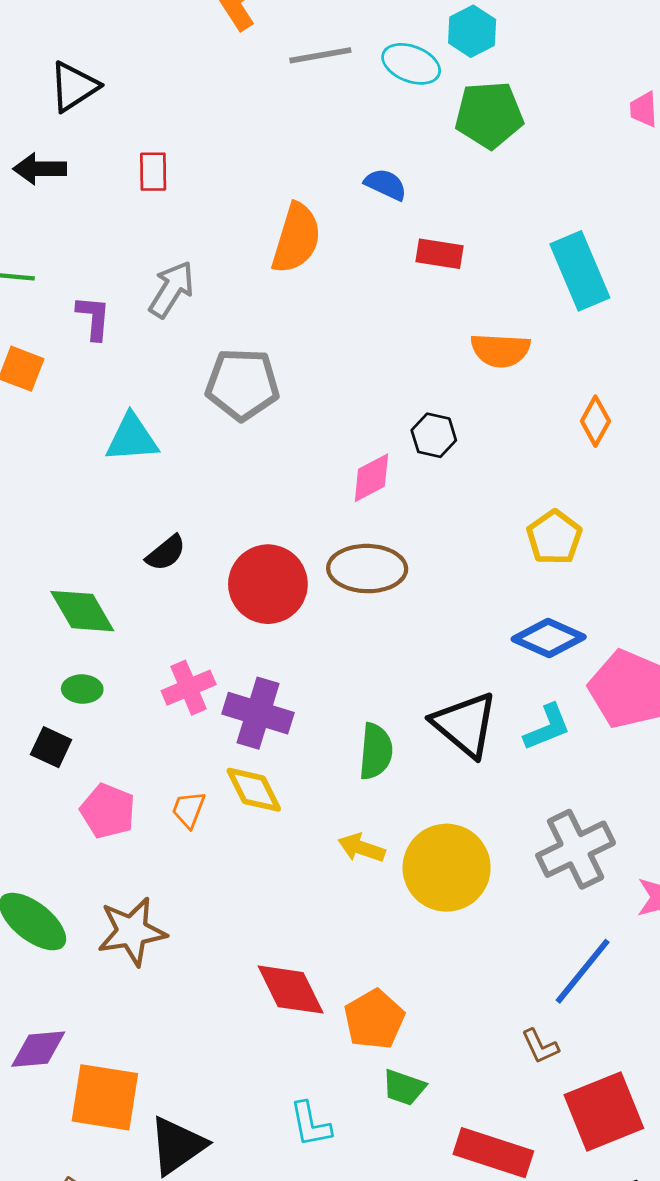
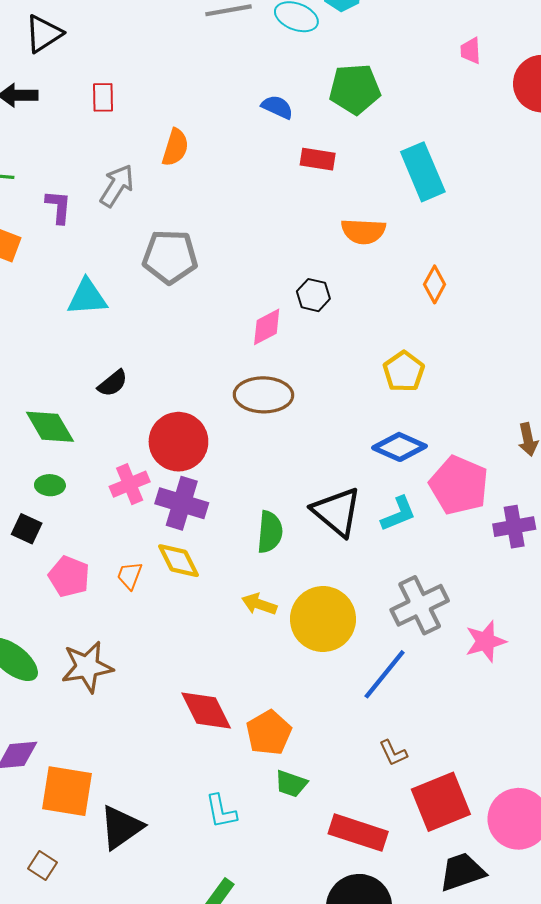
green pentagon: (489, 115) -> (355, 89), moved
orange semicircle: (296, 238) -> (175, 147), moved, size x0.7
red circle: (268, 584) -> (178, 442), moved
blue line: (583, 971) -> (385, 674), moved

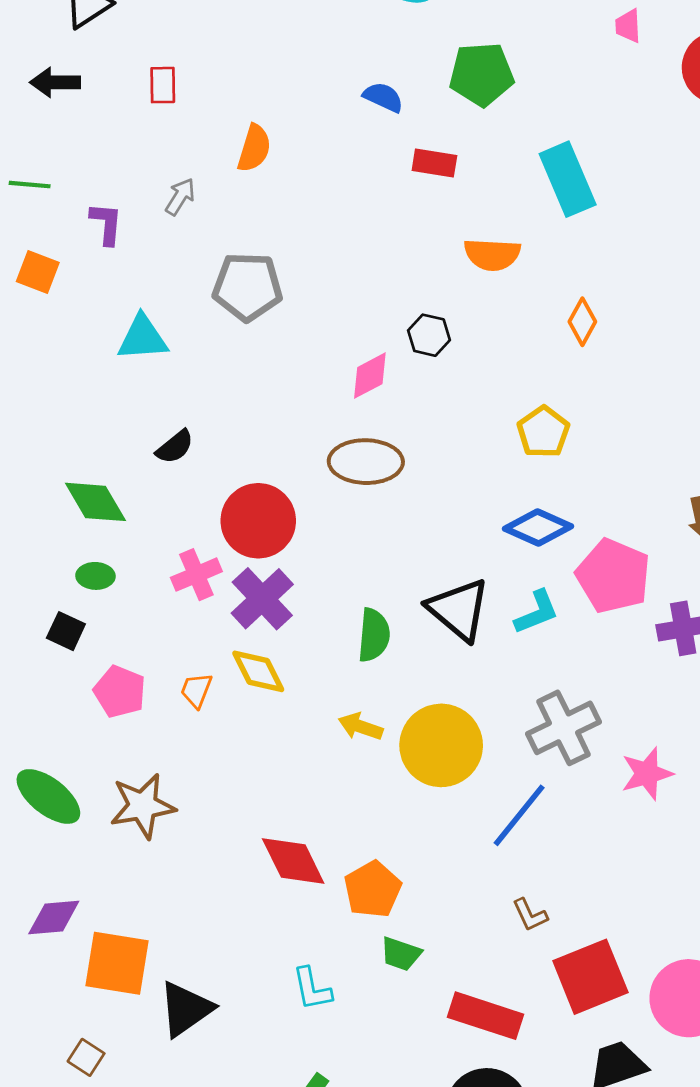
gray arrow: (117, 186) -> (180, 197), size x0.7
purple cross: (182, 503) -> (262, 599), turned 30

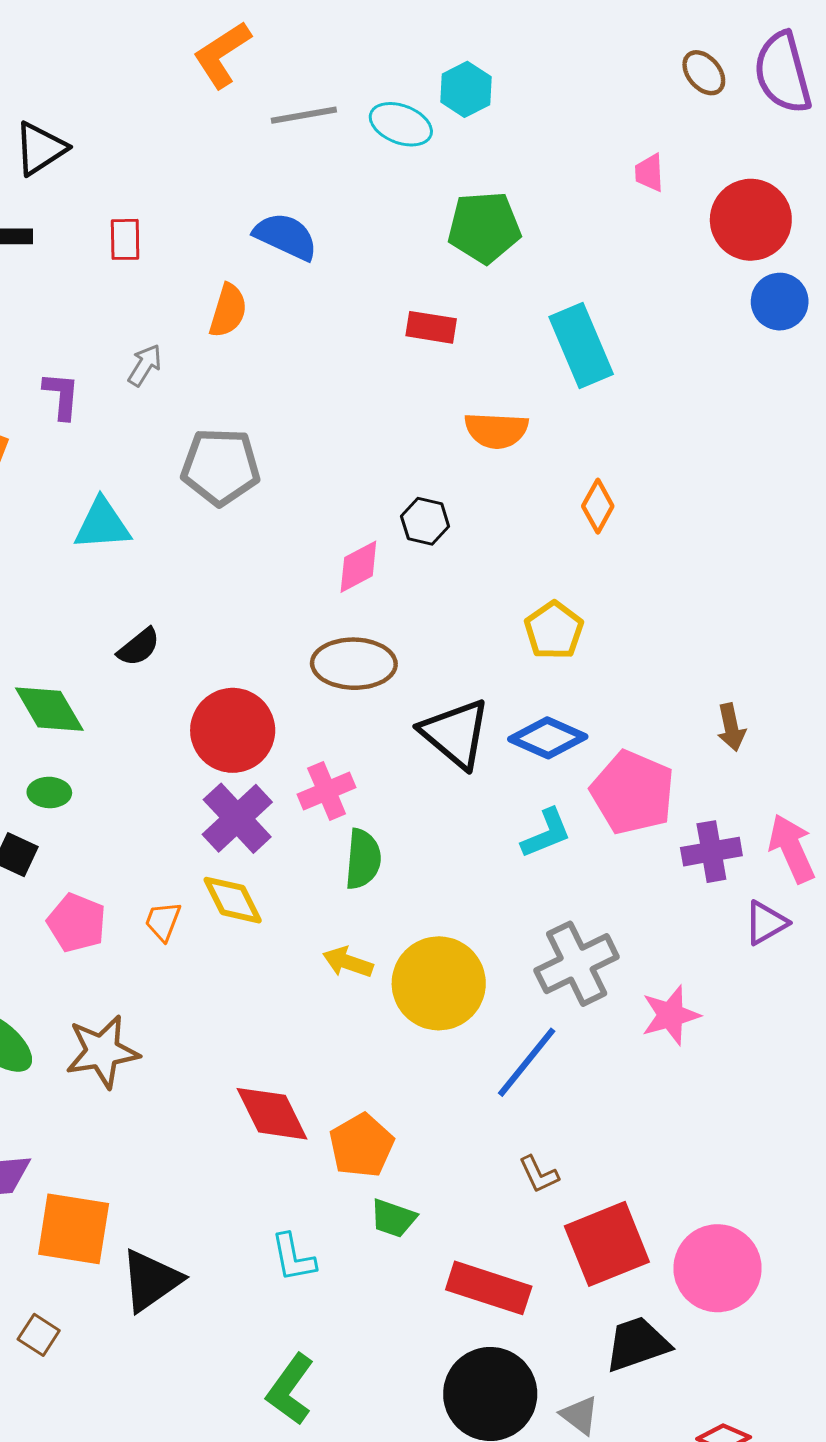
blue semicircle: (383, 97) -> (286, 236), moved, size x1.4
pink cross: (196, 575) -> (327, 791), moved
black triangle: (459, 610) -> (455, 733), moved

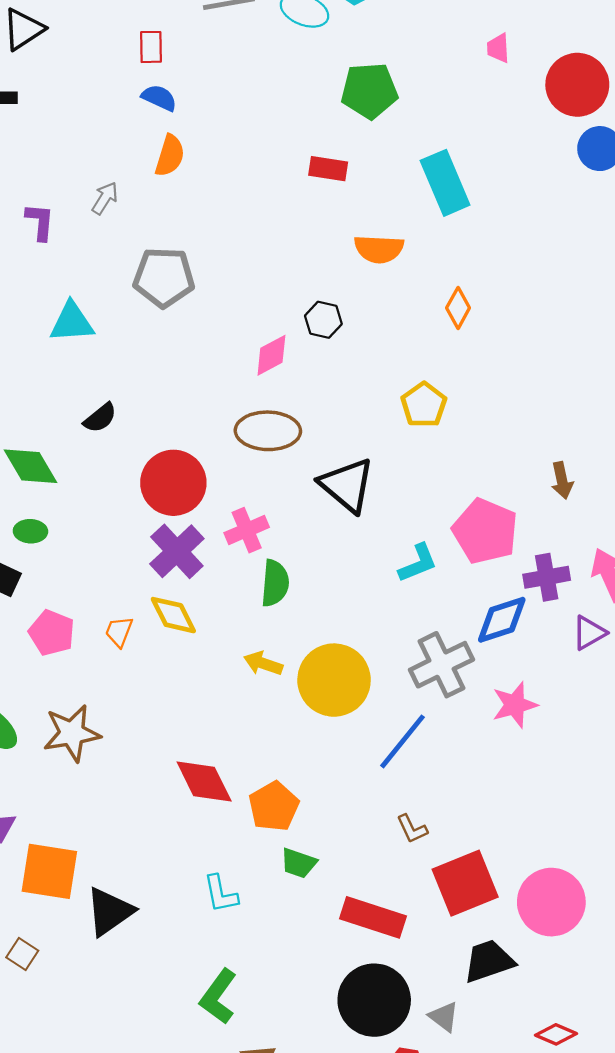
blue semicircle: (286, 236) -> (159, 98), moved, size x0.7
red rectangle: (125, 239) -> (151, 47), moved
blue diamond: (548, 738) -> (502, 620), moved, turned -42

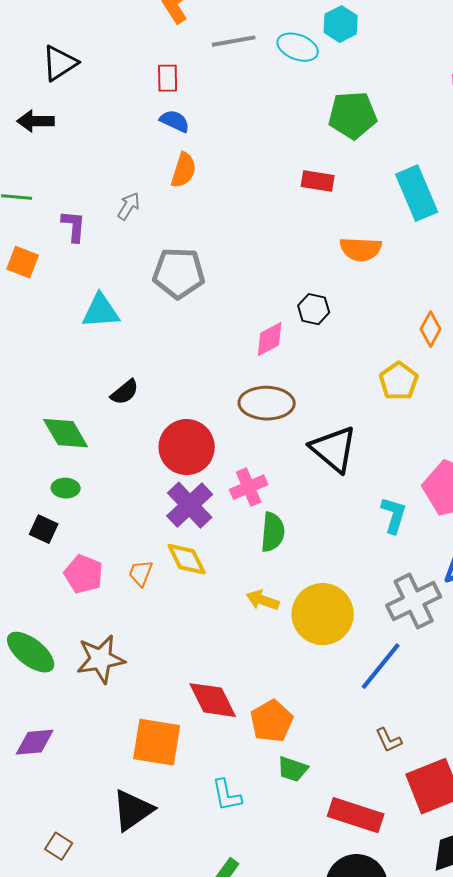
orange diamond: (458, 308) -> (431, 329), moved
cyan L-shape: (418, 563) -> (394, 515), turned -51
orange square: (49, 871) -> (157, 742), moved

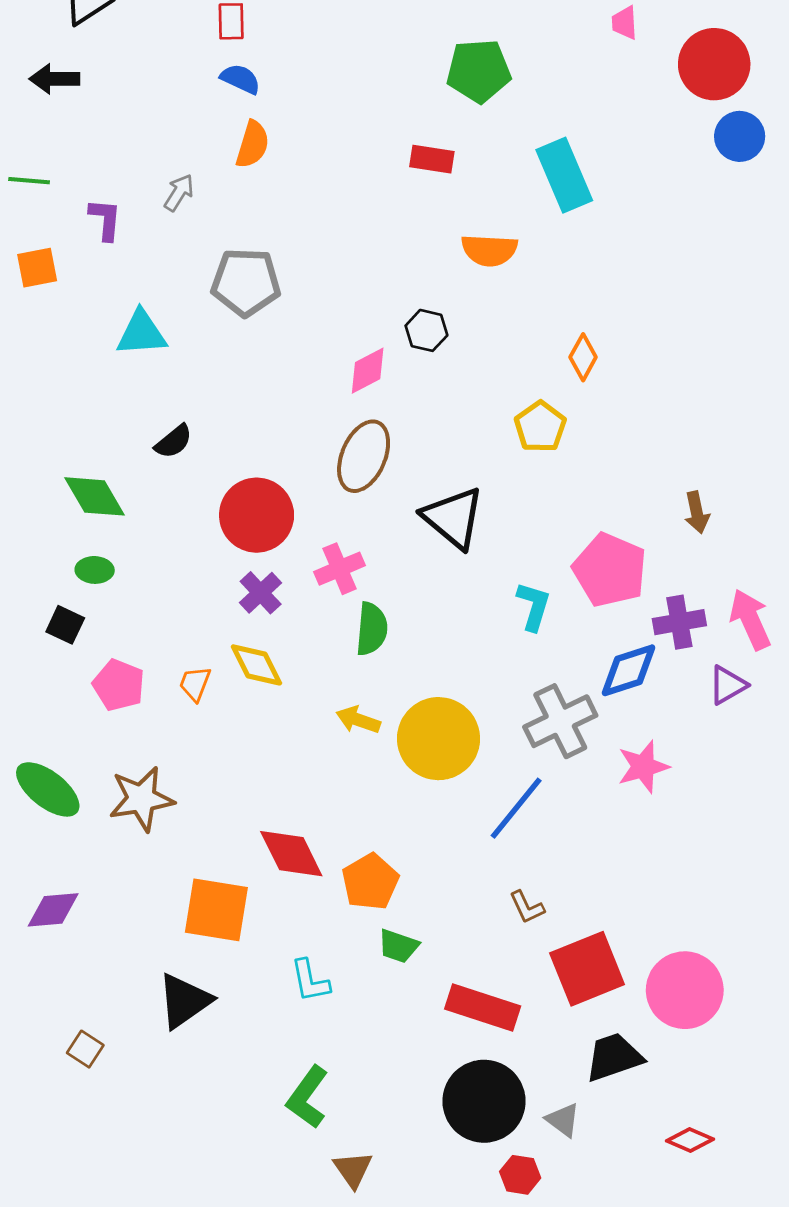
orange square: (23, 262) -> (37, 268), turned -32
brown ellipse: (267, 403) -> (364, 456), turned -68
purple cross: (190, 505) -> (261, 593), size x0.7

